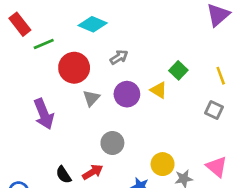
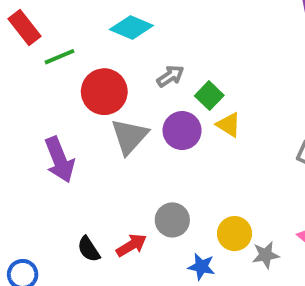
green square: (178, 70) -> (209, 96), moved
gray triangle: (91, 98) -> (130, 136), size x1.5
gray circle: (112, 143) -> (172, 220), moved

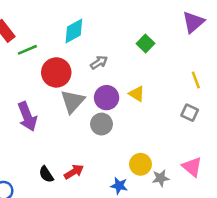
cyan diamond: (131, 27) -> (74, 31), turned -52
green square: (209, 96) -> (146, 44), moved
gray circle: (172, 220) -> (102, 124), moved

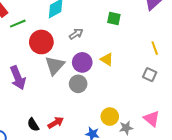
green square: (146, 44) -> (114, 19), turned -32

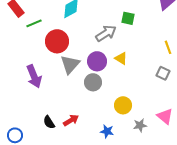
gray arrow: (76, 34) -> (106, 33), moved, size x1.5
yellow circle: (110, 117) -> (123, 105), moved

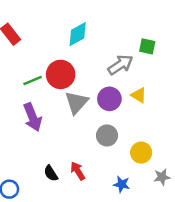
green line: (34, 23) -> (33, 81), moved
gray circle: (93, 82) -> (107, 135), moved
red arrow: (71, 120) -> (78, 171), turned -91

